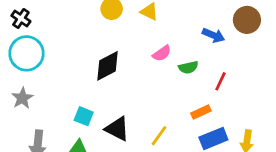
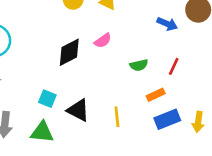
pink semicircle: (162, 53) -> (103, 41), moved
green semicircle: (188, 67) -> (139, 65), moved
yellow line: (159, 136) -> (117, 117), turned -42

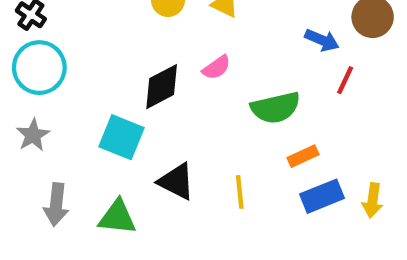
green semicircle: (139, 65) -> (276, 108), size x1.6
red line: (174, 66) -> (345, 80), moved
cyan square: (47, 99) -> (122, 137), moved, size x1.5

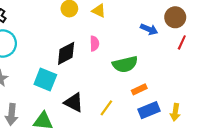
pink semicircle: (216, 68) -> (94, 43), turned -56
red line: (345, 80) -> (182, 42), moved
yellow line: (240, 192) -> (106, 108), turned 42

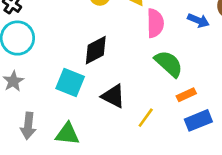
pink semicircle: (94, 43) -> (155, 23), moved, size x1.5
green semicircle: (125, 64) -> (169, 64), turned -125
black triangle: (74, 102) -> (113, 96), moved

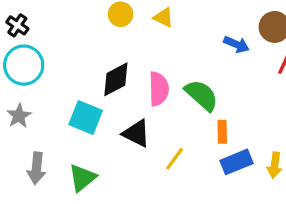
pink semicircle: (155, 23) -> (159, 89), moved
orange rectangle: (186, 95) -> (222, 132), turned -66
green triangle: (67, 134) -> (82, 178), turned -45

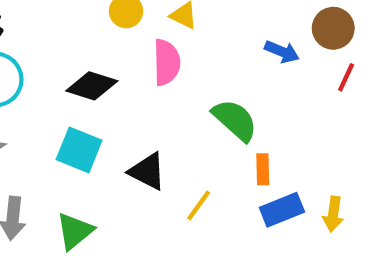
black diamond: (116, 79) -> (92, 86), moved, turned 45
pink semicircle: (159, 89) -> (167, 62), moved

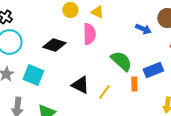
cyan square: (79, 150) -> (33, 75), moved
yellow line: (199, 205) -> (104, 92), moved
blue rectangle: (282, 210) -> (153, 70), moved

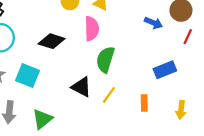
green semicircle: (121, 61) -> (105, 59), moved, turned -115
orange rectangle: (134, 84) -> (144, 103), moved

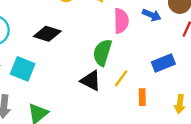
pink semicircle: (92, 29) -> (121, 21), moved
black triangle: (81, 87) -> (91, 81), moved
yellow line: (109, 95) -> (121, 78), moved

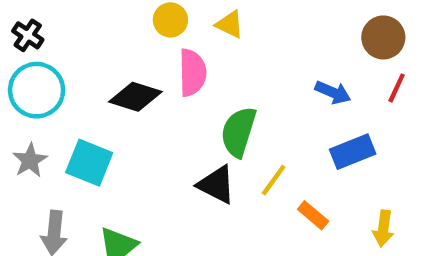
blue arrow: (152, 15) -> (333, 92), moved
pink semicircle: (121, 21) -> (192, 73), moved
orange rectangle: (142, 97) -> (313, 215), turned -49

